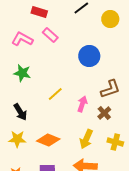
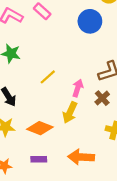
blue circle: (89, 56) -> (90, 21), moved
yellow arrow: (86, 139) -> (70, 113), moved

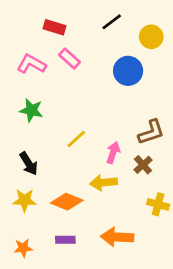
yellow arrow: (70, 113) -> (104, 183), turned 60

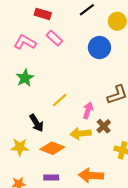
green star: (31, 110) -> (25, 78), turned 30
black arrow: (29, 163) -> (37, 123), moved
brown cross: (143, 165) -> (104, 126), moved

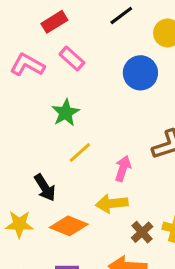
red rectangle: (43, 14) -> (54, 22), turned -49
green star: (25, 78) -> (66, 113), moved
brown cross: (104, 126) -> (142, 232), moved

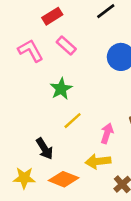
pink L-shape: (27, 65) -> (31, 51), turned 32

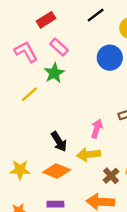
green star: (61, 89) -> (54, 73), moved
yellow line: (73, 121) -> (29, 94), moved
black arrow: (45, 149) -> (59, 142), moved

